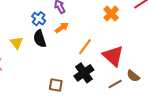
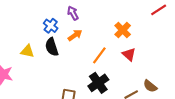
orange cross: (111, 14) -> (123, 30), moved
yellow triangle: (17, 43) -> (27, 51), turned -40
red triangle: (113, 56) -> (129, 54), moved, size x0.6

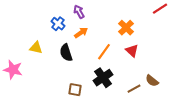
black semicircle: (52, 47) -> (66, 53), moved

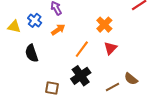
yellow triangle: (36, 48) -> (14, 27), moved
red triangle: (132, 51) -> (110, 48), turned 32
black semicircle: (66, 53) -> (32, 53), moved

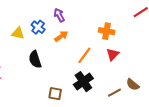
orange cross: (104, 25) -> (107, 31), turned -35

